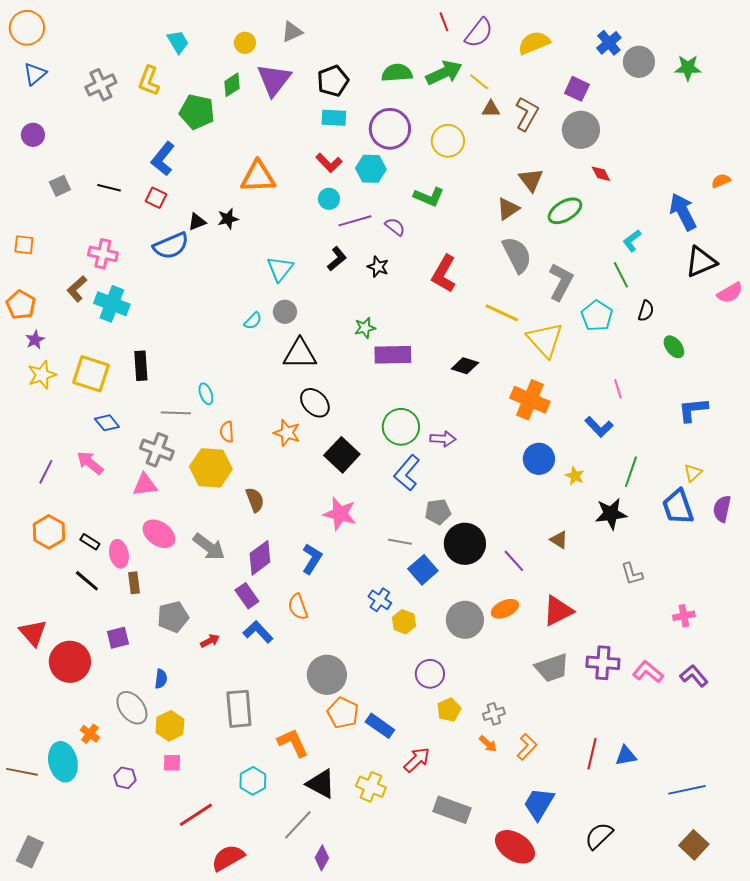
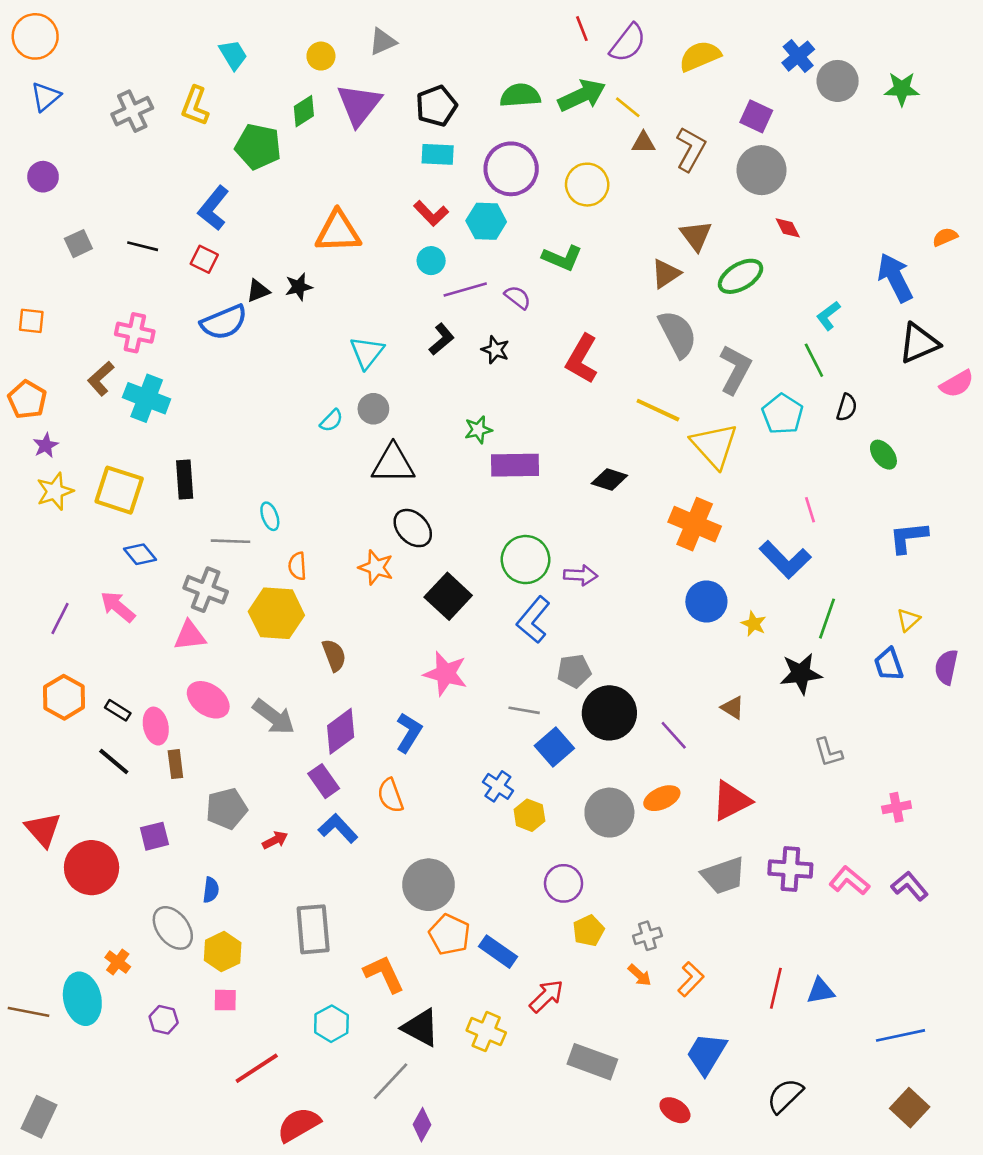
blue L-shape: (599, 427) -> (785, 560), size x1.4
blue trapezoid: (678, 507) -> (889, 664), size x0.7
red ellipse: (515, 847) -> (675, 1110), size x0.6

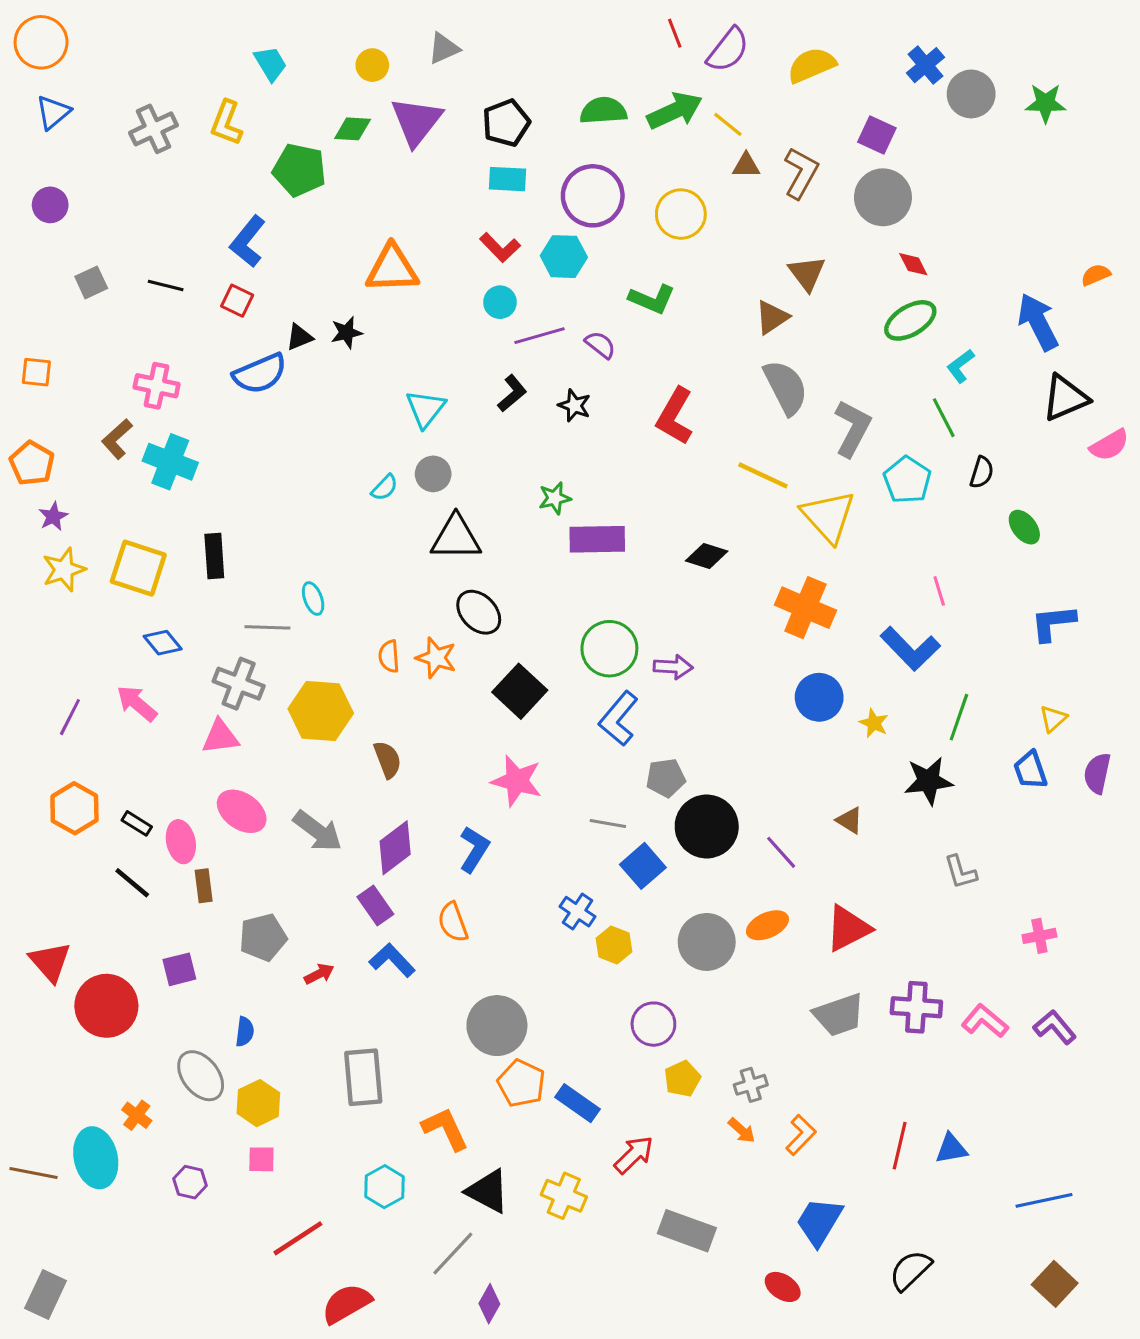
green diamond: (304, 111) -> (353, 129), turned 36
green ellipse: (741, 276) -> (910, 320), moved
orange semicircle: (297, 566) -> (389, 656), moved

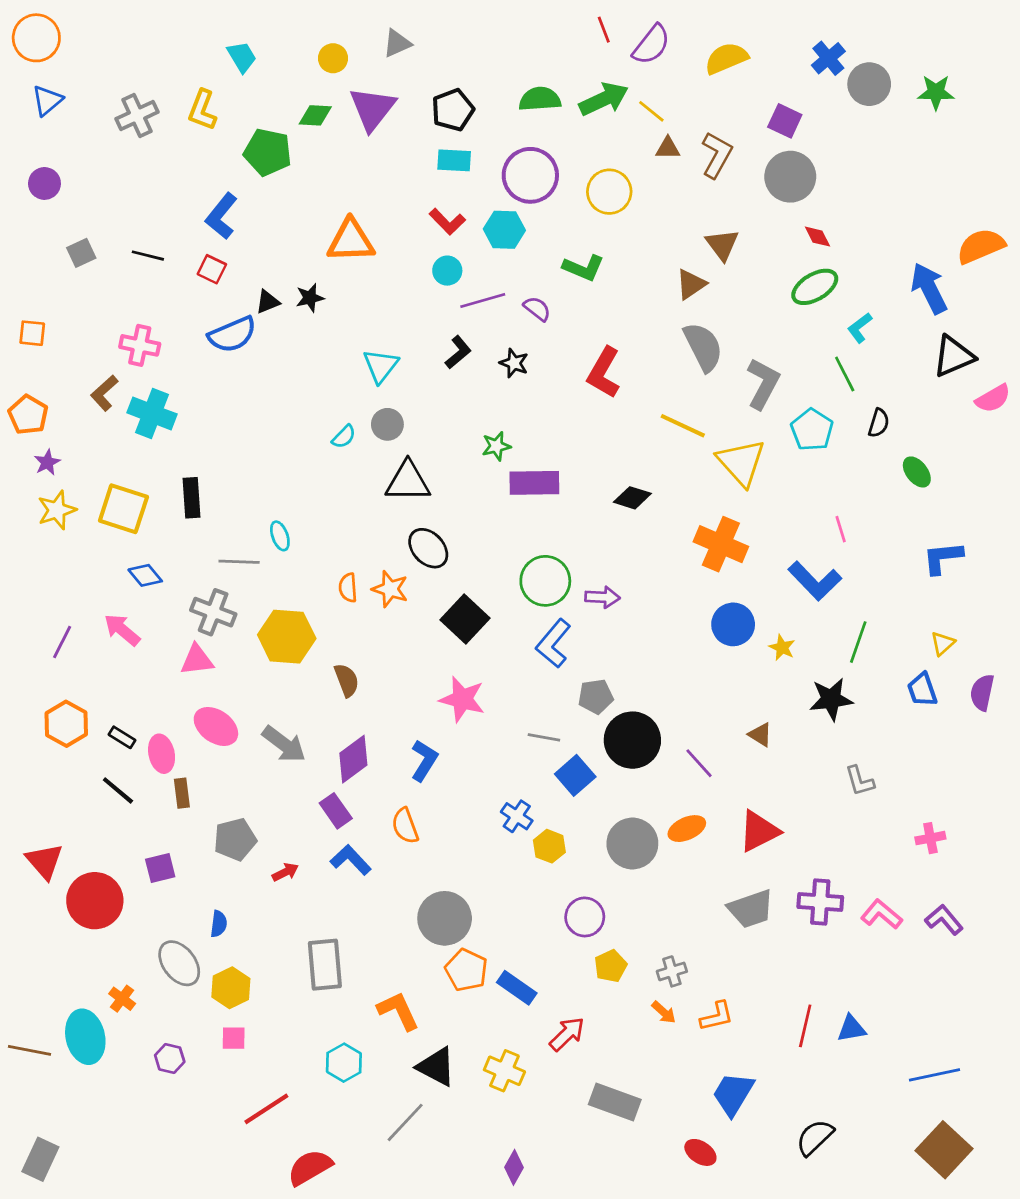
orange semicircle: (1096, 275) -> (981, 246), size x1.8
orange L-shape: (801, 1135) -> (717, 1016), turned 33
brown square: (1055, 1284) -> (944, 1150), size x1.4
purple diamond: (489, 1304) -> (514, 1167), moved

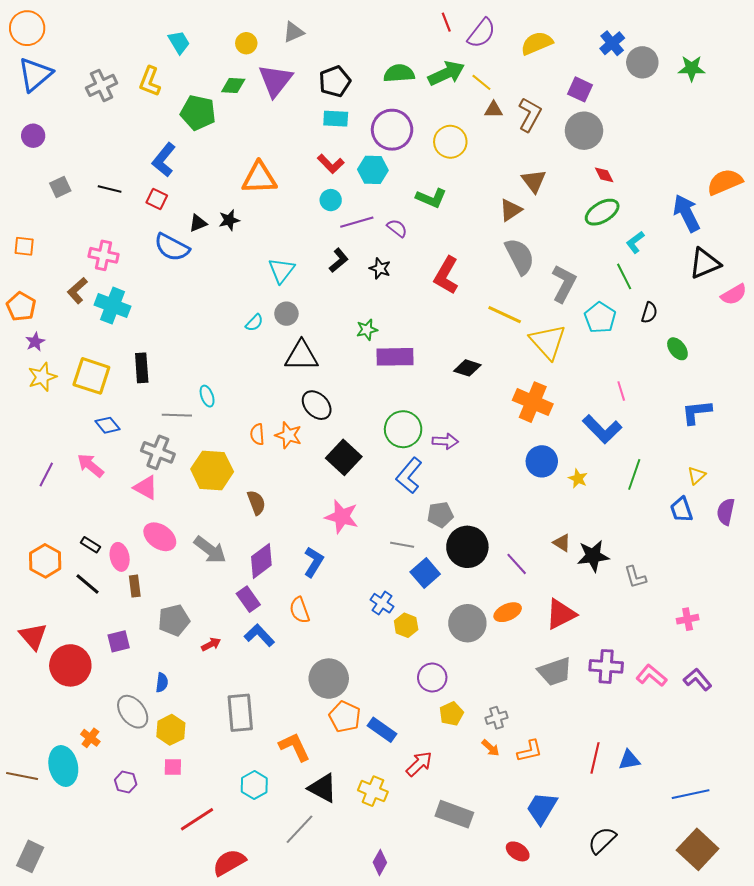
blue triangle: (47, 100) -> (35, 74), size x1.5
blue semicircle: (232, 335) -> (172, 247), turned 51
pink triangle: (197, 660) -> (146, 488), turned 36
black star: (831, 699) -> (593, 556), moved
orange hexagon: (66, 724) -> (45, 561), moved

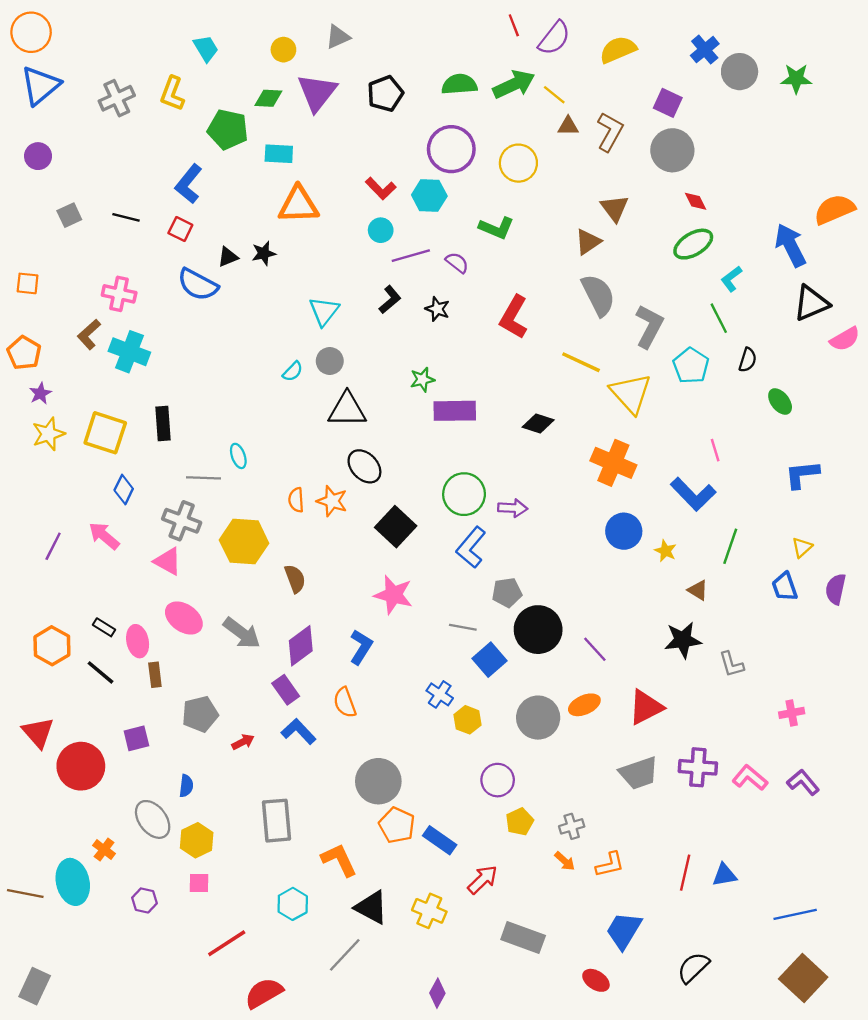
cyan rectangle: (336, 119) -> (279, 154), moved
blue diamond: (108, 425) -> (124, 489), turned 65
brown triangle: (562, 543) -> (698, 590), moved

